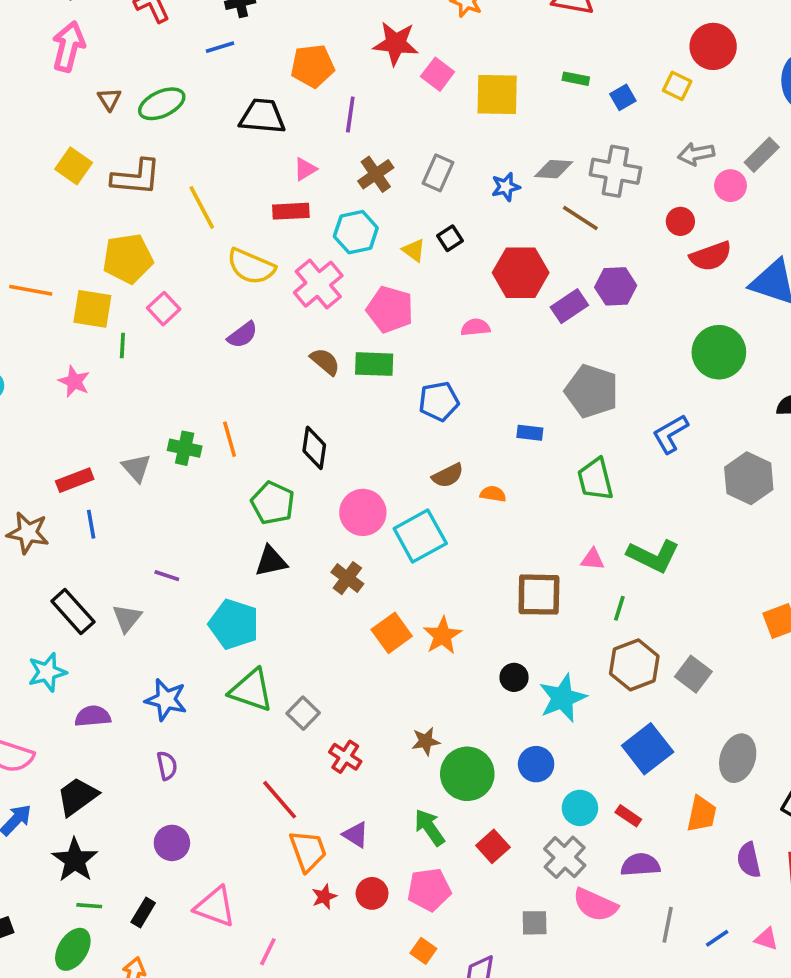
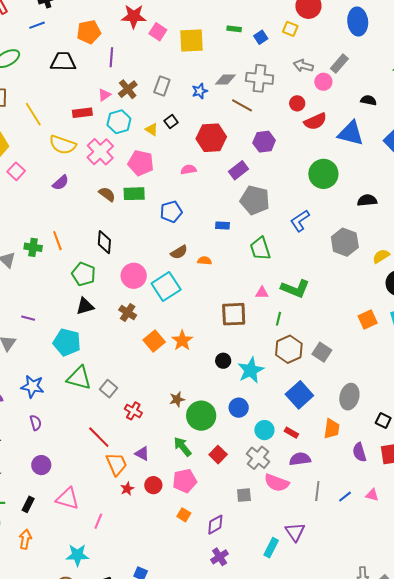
gray arrow: (696, 154) -> (303, 66), turned 30
pink triangle: (305, 169) -> (104, 95), moved
purple rectangle: (569, 306) -> (238, 170), moved

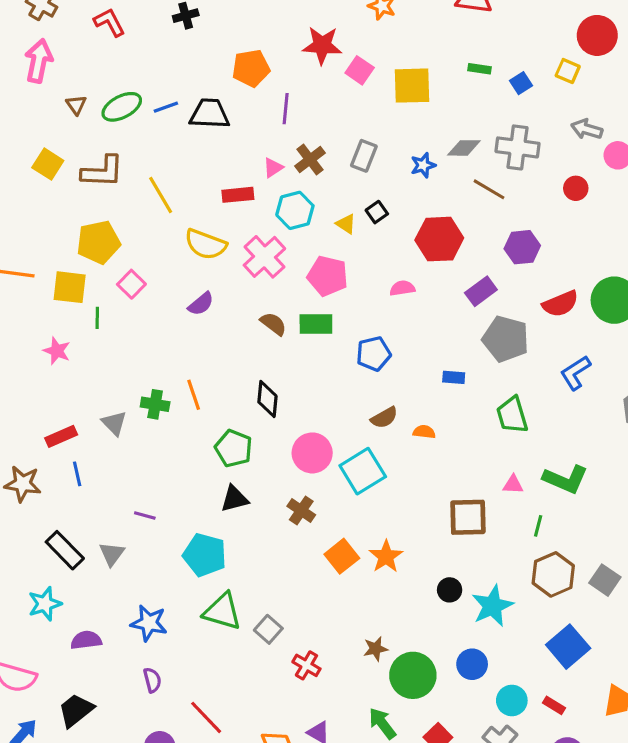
blue line: (37, 25) -> (166, 107), moved
red semicircle: (315, 121) -> (560, 304), moved
red line: (99, 437) -> (206, 717), moved

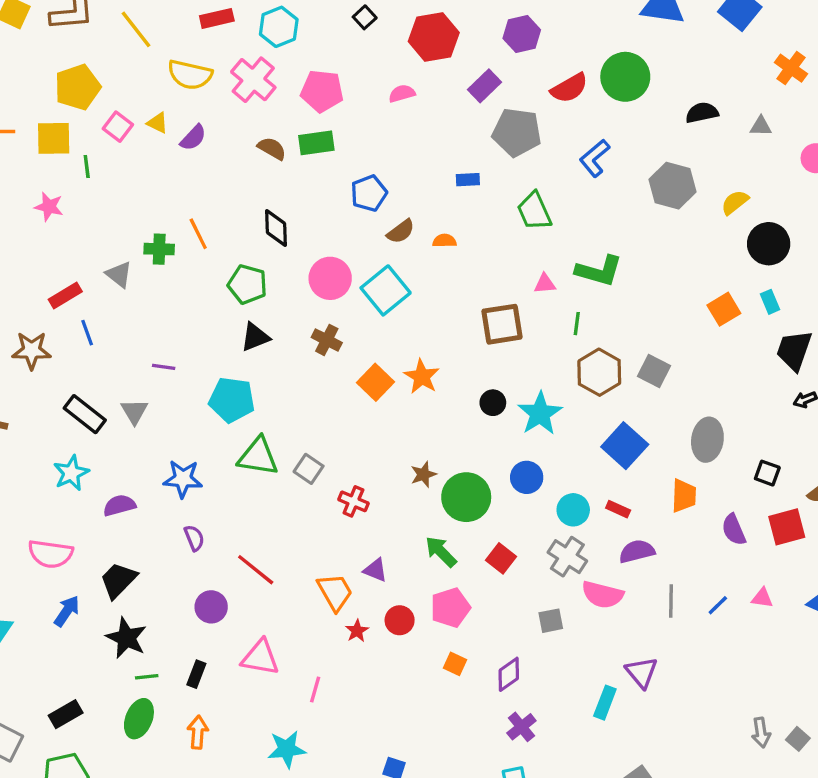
yellow triangle: (346, 224) -> (158, 123), moved
blue pentagon: (374, 354) -> (369, 193), moved

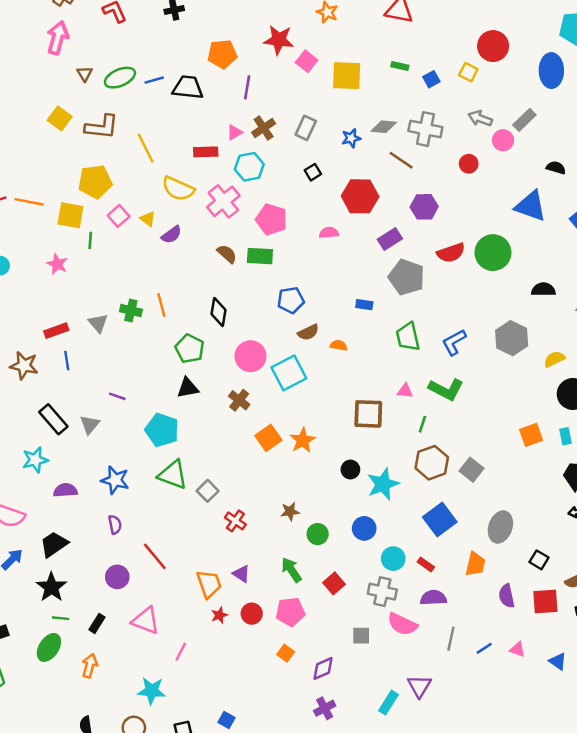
blue L-shape: (595, 158) -> (454, 342), moved
green circle: (466, 497) -> (318, 534), size x0.6
gray cross: (567, 557) -> (382, 592), turned -32

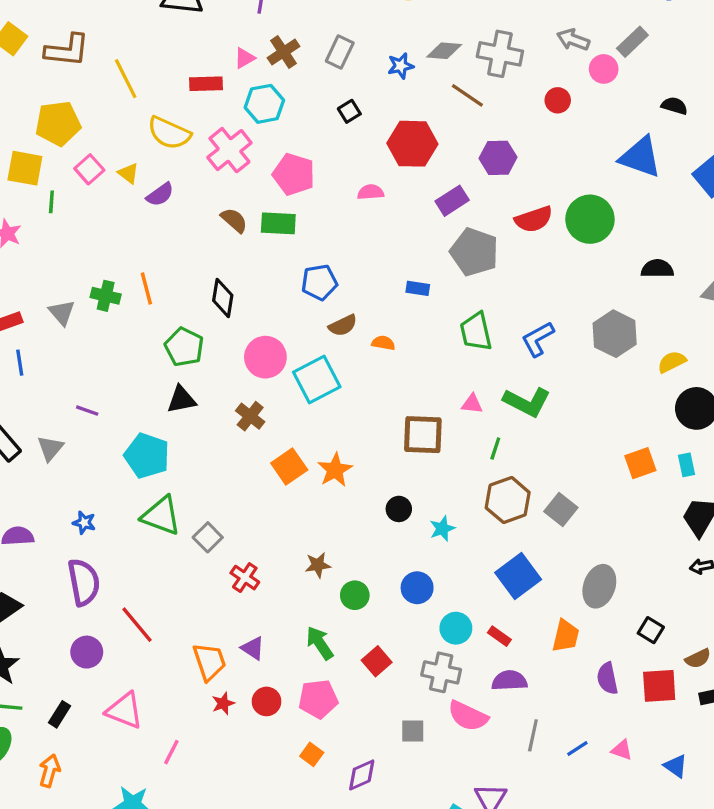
blue star: (115, 480) -> (84, 523), size x0.6
cyan star: (383, 484) -> (442, 529), size x0.6
purple semicircle: (115, 525) -> (84, 582), size x1.8

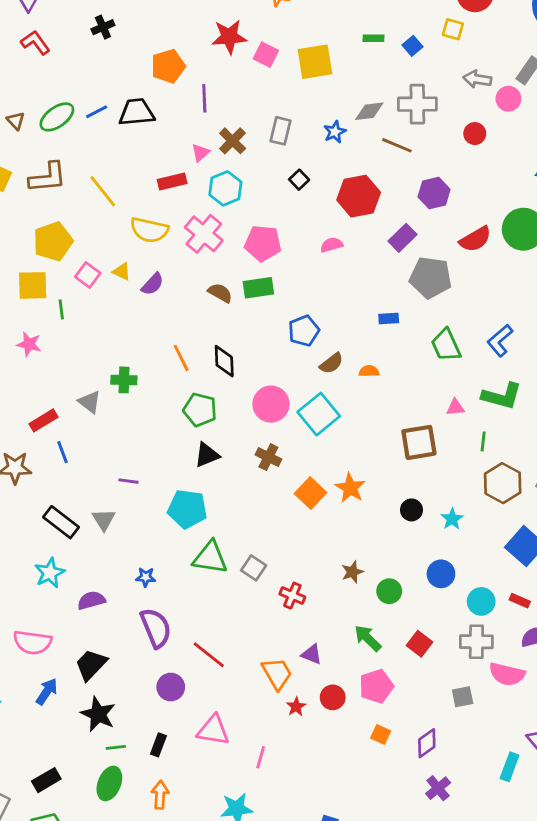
orange line: (146, 289) -> (181, 358), moved

